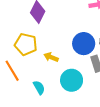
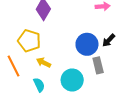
yellow arrow: (51, 57) -> (44, 62), moved

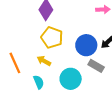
yellow pentagon: (29, 41) -> (52, 37), moved
gray rectangle: (98, 65) -> (96, 66), turned -49

